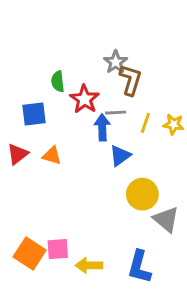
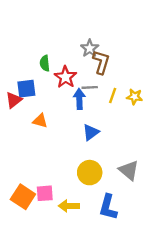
red triangle: (18, 154) -> (14, 100), moved
blue triangle: (120, 156) -> (91, 132), moved
yellow circle: (142, 194) -> (90, 173), moved

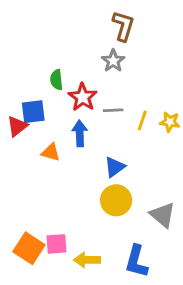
brown L-shape: (101, 62) -> (123, 26), moved
blue arrow: (79, 99) -> (80, 133), moved
yellow circle: (90, 173) -> (116, 200), moved

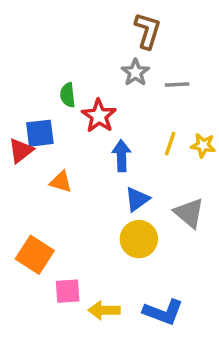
gray line: (113, 110) -> (177, 85), moved
blue arrow: (80, 133) -> (121, 156), moved
gray triangle: (163, 215) -> (189, 213), moved
orange square: (29, 248) -> (35, 255), moved
blue L-shape: (136, 261) -> (163, 312), turned -84

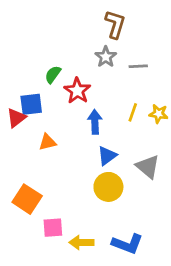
green semicircle: (68, 95) -> (53, 74), turned 42
orange triangle: (61, 182) -> (47, 142), turned -30

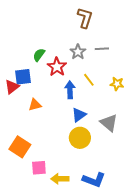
gray star: (106, 57) -> (78, 52), moved
yellow line: (133, 112) -> (89, 80), moved, turned -56

